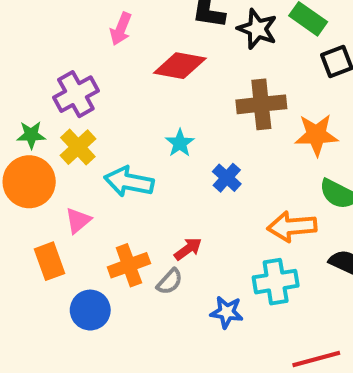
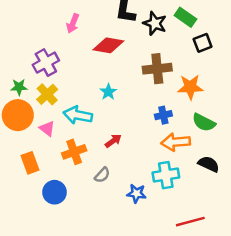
blue cross: (227, 178) -> (163, 115), moved, turned 35
pink triangle: (78, 220) -> (47, 129), moved, turned -42
red arrow: (188, 249) -> (113, 141), moved
orange cross: (129, 265) -> (74, 152), moved

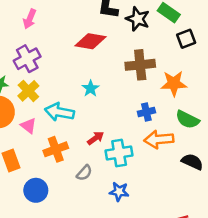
pink arrow: (73, 23) -> (30, 19), moved
cyan cross: (166, 175) -> (119, 153), moved

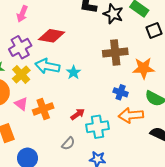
red diamond: (90, 41) -> (52, 36), moved
cyan arrow: (59, 112) -> (47, 66), moved
blue cross: (146, 112) -> (121, 92), turned 32
orange cross: (56, 149) -> (43, 109), moved

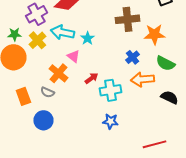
blue cross: (121, 92) -> (132, 57), turned 32
pink triangle: (21, 104) -> (73, 56), moved
orange cross: (43, 109) -> (58, 73), turned -30
gray semicircle: (68, 143) -> (47, 92), moved, turned 72

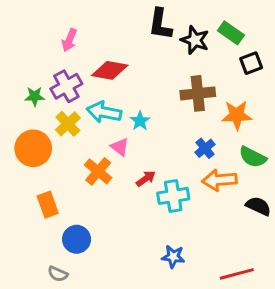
green star: (14, 34) -> (35, 96), moved
gray semicircle: (47, 92) -> (58, 274), moved
blue star: (110, 121) -> (173, 257), moved

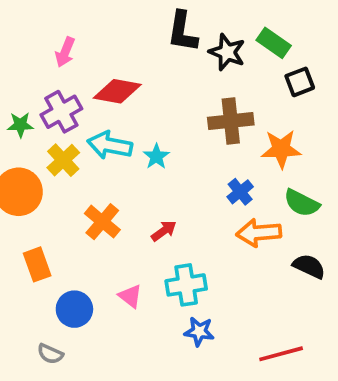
pink triangle: (120, 147) -> (130, 296), moved
cyan cross: (173, 196) -> (186, 285), moved

